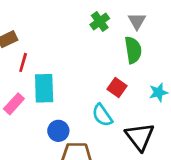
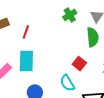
red line: (23, 62) -> (26, 32), moved

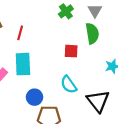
red square: (79, 64) -> (71, 51), moved, turned -32

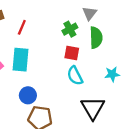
green cross: (66, 11) -> (70, 29), moved
gray triangle: (95, 11) -> (90, 13), moved
cyan semicircle: (69, 85) -> (75, 76), moved

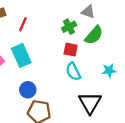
gray triangle: (90, 13) -> (88, 12), turned -48
green semicircle: (96, 38) -> (94, 35), turned 42
cyan rectangle: (21, 60) -> (21, 55), turned -30

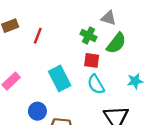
green cross: (69, 27) -> (88, 35), turned -32
cyan rectangle: (21, 55) -> (60, 78), moved
blue circle: (28, 90) -> (37, 111), moved

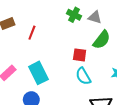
green cross: (88, 35) -> (74, 15), moved
cyan rectangle: (60, 78) -> (38, 73), moved

